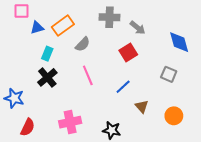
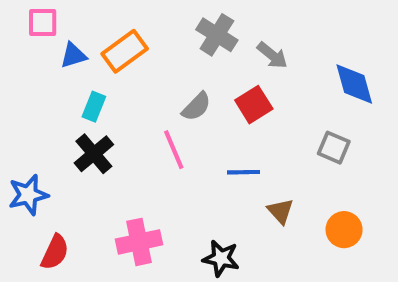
gray cross: (110, 17) -> (217, 35), turned 30
gray semicircle: (83, 44) -> (196, 107), moved
blue line: (123, 87) -> (244, 172), turned 42
blue star: (14, 98) -> (28, 195), turned -30

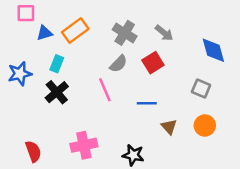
gray cross: (217, 35) -> (125, 33), moved
blue star: (28, 195) -> (20, 74), moved
orange circle: (344, 230) -> (205, 125), moved
red semicircle: (55, 252) -> (33, 151), turned -45

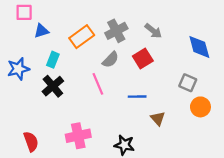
orange rectangle: (75, 30) -> (82, 37), moved
gray cross: (125, 33) -> (116, 31), turned 30
orange circle: (205, 125) -> (200, 107), moved

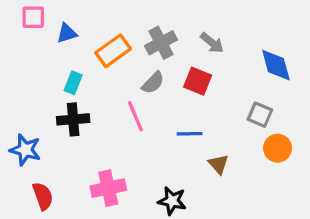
blue triangle: (41, 31) -> (67, 33), moved
red square: (143, 59) -> (198, 81), turned -36
blue star: (18, 69) -> (25, 150), moved, turned 30
black cross: (53, 86) -> (73, 119), turned 35

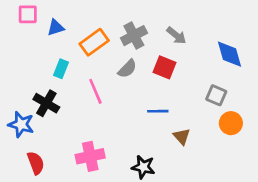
pink line: (135, 116) -> (95, 91), moved
black cross: (73, 119) -> (46, 103), moved, turned 35

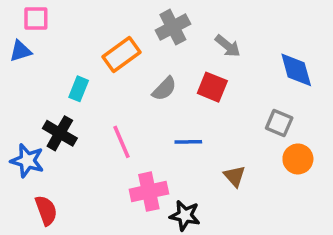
blue triangle: (56, 28) -> (20, 51), moved
gray cross: (134, 36) -> (173, 27), moved
pink line: (95, 91) -> (122, 142), moved
blue line: (158, 111) -> (188, 142), moved
pink cross: (90, 156) -> (149, 192), moved

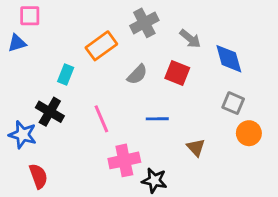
blue diamond: (296, 70) -> (229, 59), moved

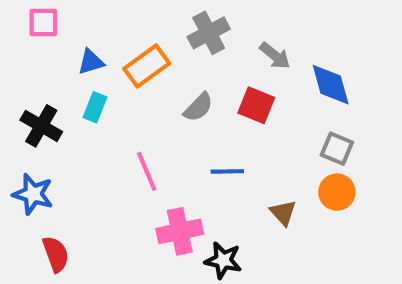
blue triangle: (17, 43) -> (91, 62), moved
black cross: (50, 112) -> (41, 126), moved
orange circle: (249, 133) -> (337, 192), moved

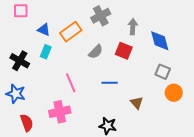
gray arrow: (275, 56) -> (133, 27), turned -126
blue triangle: (91, 62) -> (44, 30), turned 40
orange circle: (337, 192) -> (174, 93), moved
pink cross: (180, 231) -> (60, 112), moved

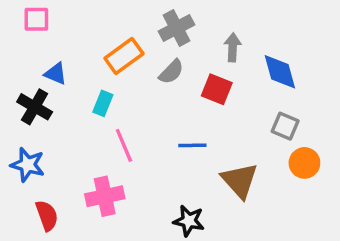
blue triangle: (44, 30) -> (56, 74), moved
cyan rectangle: (46, 52) -> (103, 103), moved
gray semicircle: (96, 52) -> (171, 72), moved
brown triangle: (137, 103) -> (240, 180), size x1.6

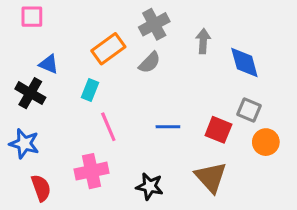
red square: (217, 89) -> (218, 130), moved
brown triangle: (240, 180) -> (211, 177), moved
black star: (189, 221) -> (150, 186), moved

